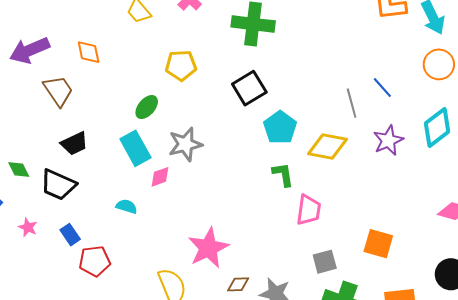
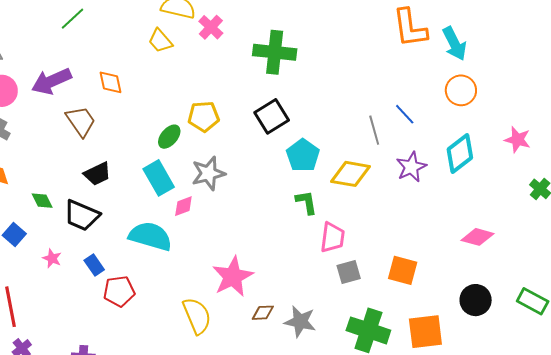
yellow pentagon: (181, 65) -> (204, 116), moved
cyan semicircle: (127, 206) -> (150, 236), size x2.0
gray square: (325, 262) -> (349, 272), moved

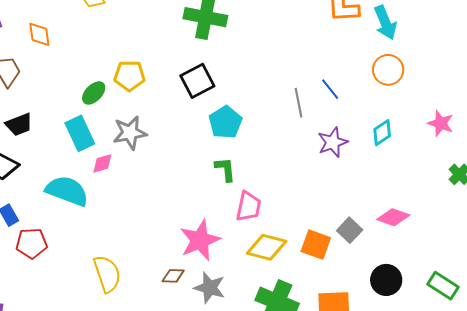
cyan diamond: (460, 153) -> (382, 133), size x0.7
yellow diamond: (351, 174) -> (267, 247), moved
gray square: (349, 272) -> (350, 230), moved, turned -35
pink star: (233, 277) -> (200, 240), moved

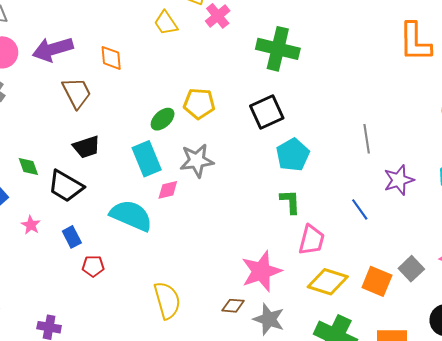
blue line: (330, 89) -> (360, 209), moved
red pentagon: (32, 243) -> (93, 266), size x0.7

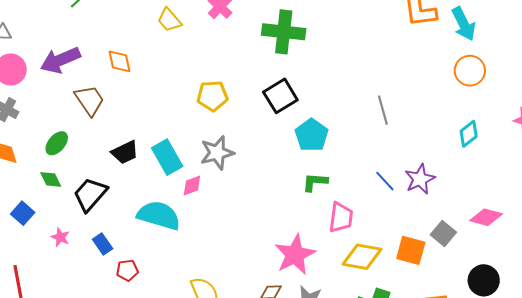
green ellipse: (163, 119) -> (57, 143), moved
black trapezoid: (87, 147) -> (125, 152), moved
purple star: (399, 180) -> (420, 179), moved
black trapezoid: (66, 186) -> (90, 194), turned 108
green L-shape: (290, 202) -> (315, 182), turned -76

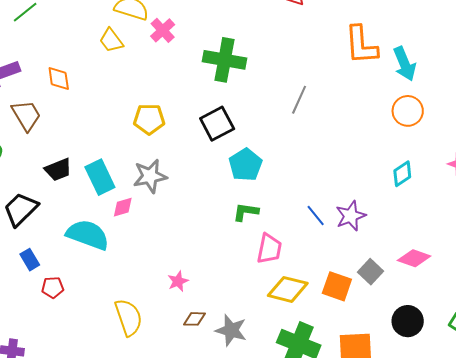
gray line: (383, 110) -> (299, 100), moved, turned 36
pink star: (295, 255) -> (178, 281), moved, size x0.5

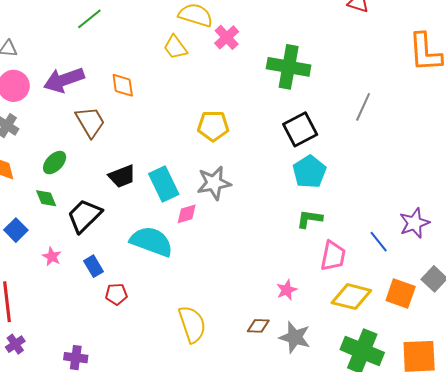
black square: (217, 124) -> (300, 129), moved
blue line: (316, 215) -> (379, 242), moved
pink star: (178, 281) -> (287, 290), moved

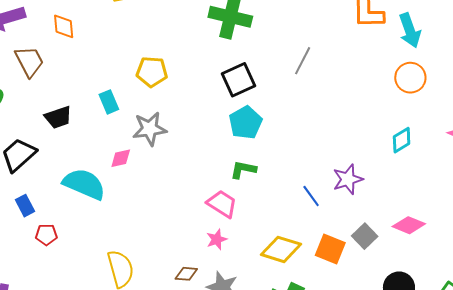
cyan rectangle: (164, 184) -> (109, 102), moved, size x0.7
pink trapezoid: (333, 256) -> (222, 204), moved, turned -72

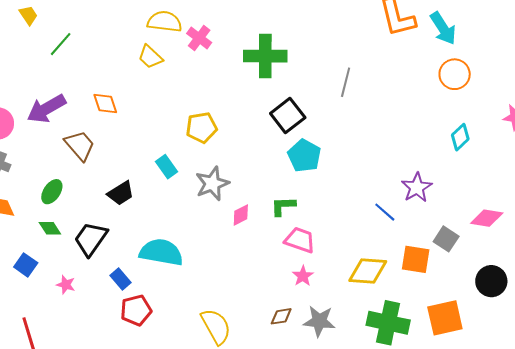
pink diamond: (121, 158) -> (241, 215), moved
green L-shape: (243, 170) -> (283, 206), moved
blue rectangle: (25, 206) -> (121, 279), moved
red pentagon: (46, 235) -> (136, 310), size x1.4

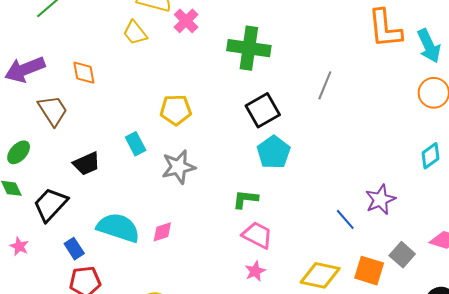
pink diamond: (241, 215) -> (162, 232), moved

